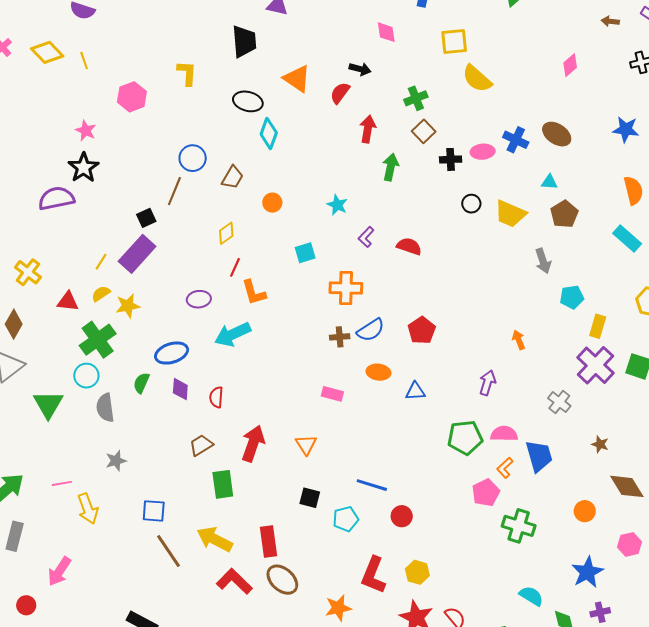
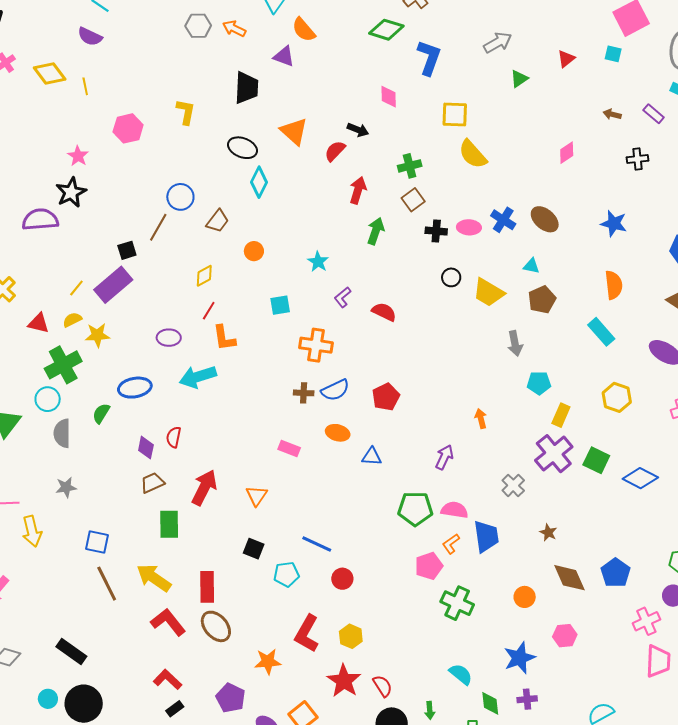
purple diamond: (180, 389) -> (146, 448), moved

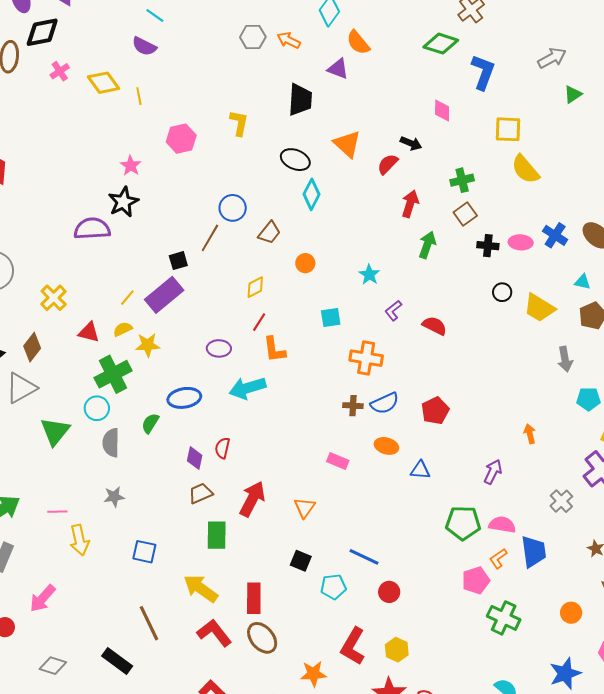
brown line: (107, 584) -> (149, 623), moved

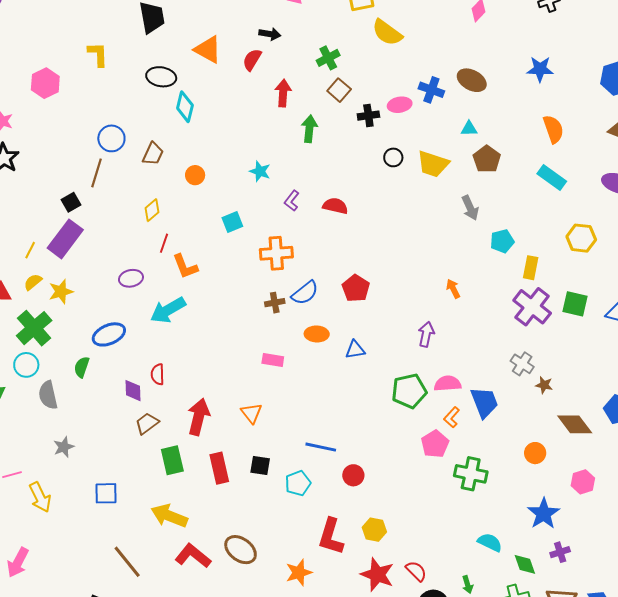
gray cross: (561, 501) -> (522, 364), moved
red rectangle: (254, 598) -> (219, 468), moved

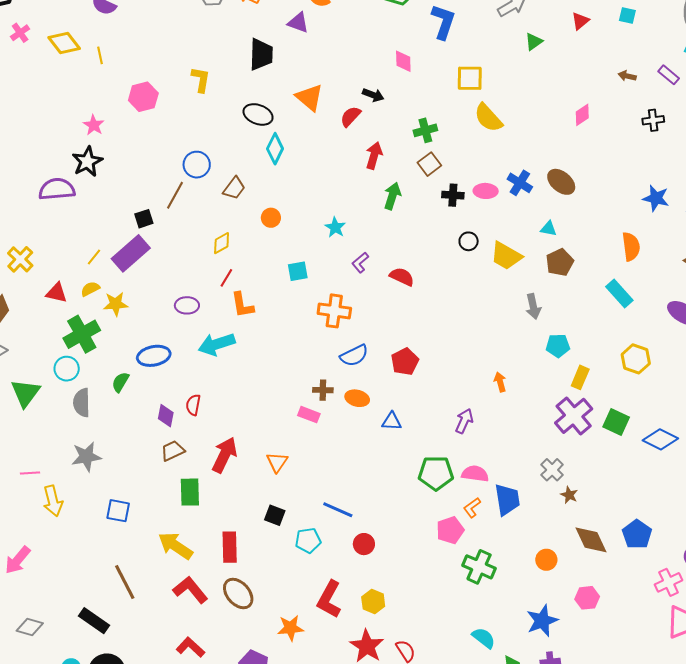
blue star: (540, 69) -> (656, 198), moved
brown cross: (275, 303) -> (323, 390), moved
gray star: (64, 447) -> (86, 457), size x1.4
red rectangle: (219, 468) -> (230, 547), moved

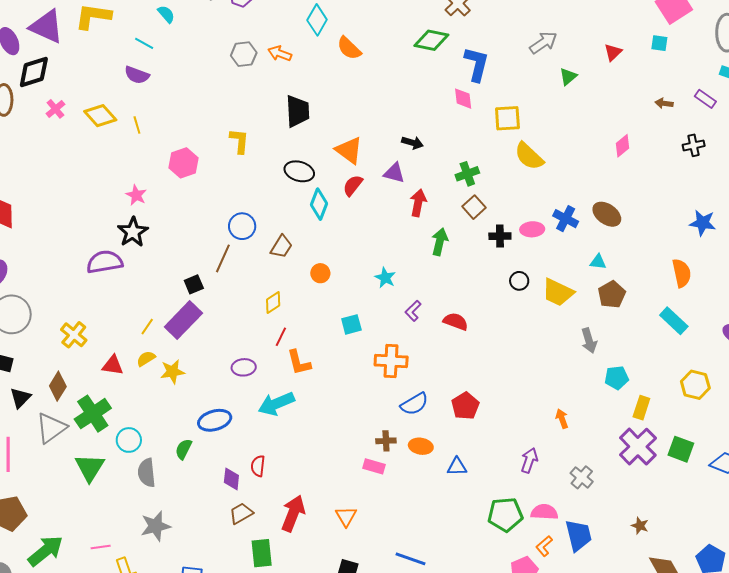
purple triangle: (298, 23) -> (394, 173), moved
pink diamond: (403, 61) -> (463, 99), moved
red semicircle: (350, 116) -> (353, 185), moved
green cross: (82, 334) -> (93, 414), moved
gray cross: (552, 470) -> (582, 477), moved

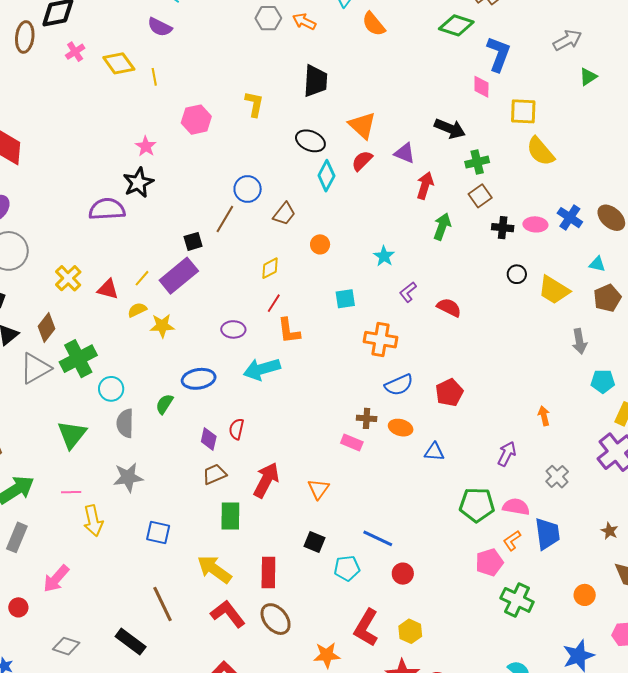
black arrow: (412, 143) -> (450, 129), moved, size x1.4
red triangle: (113, 365) -> (108, 289), moved
green triangle: (90, 468) -> (72, 434), moved

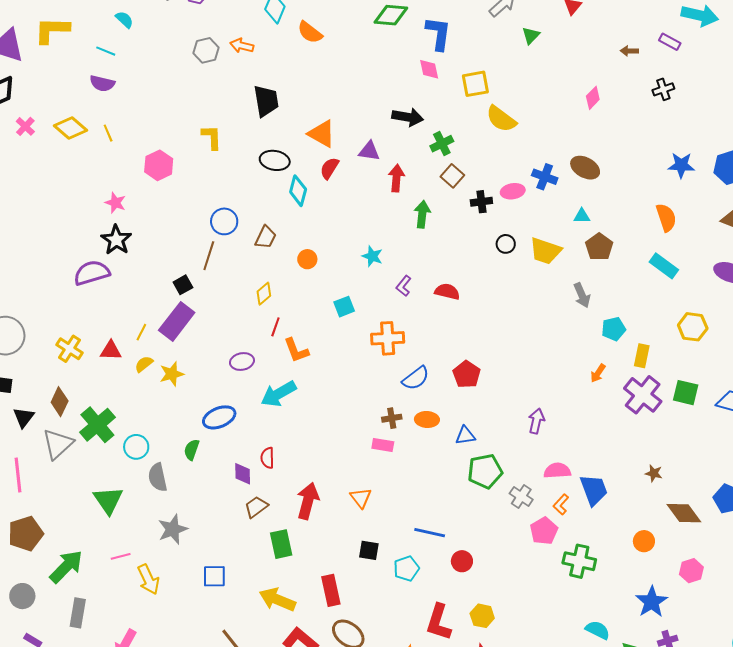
orange arrow: (544, 416) -> (598, 373), moved, turned -120
gray cross: (557, 477) -> (521, 496), moved
green pentagon: (477, 505) -> (485, 471), moved

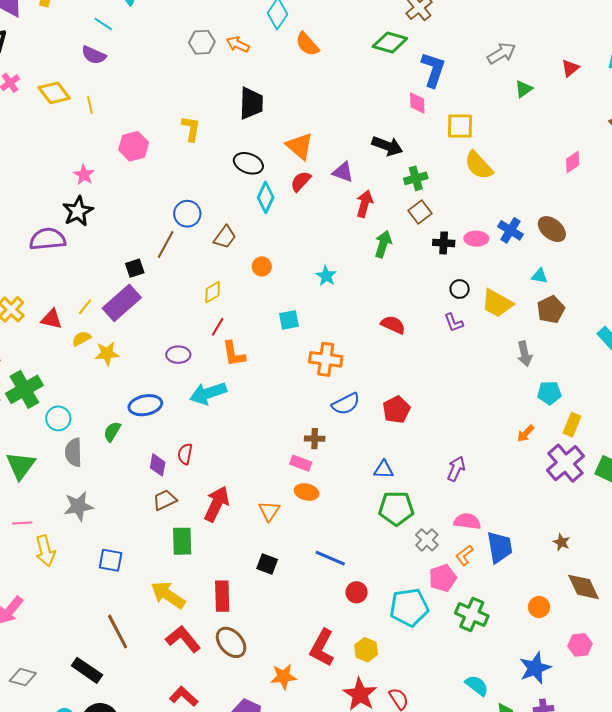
purple L-shape: (404, 286) -> (454, 323), moved, turned -70
orange ellipse: (427, 419) -> (307, 492), moved
cyan pentagon: (406, 569) -> (409, 607), moved, size x1.5

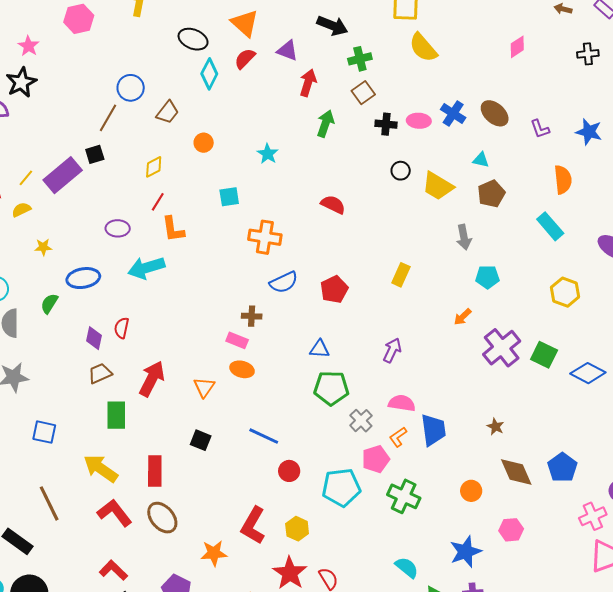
black square: (135, 268) -> (95, 154), moved
purple L-shape: (454, 323) -> (540, 129), moved
yellow star: (107, 354) -> (43, 247), moved, size x0.7
yellow rectangle: (572, 425) -> (401, 275), moved

